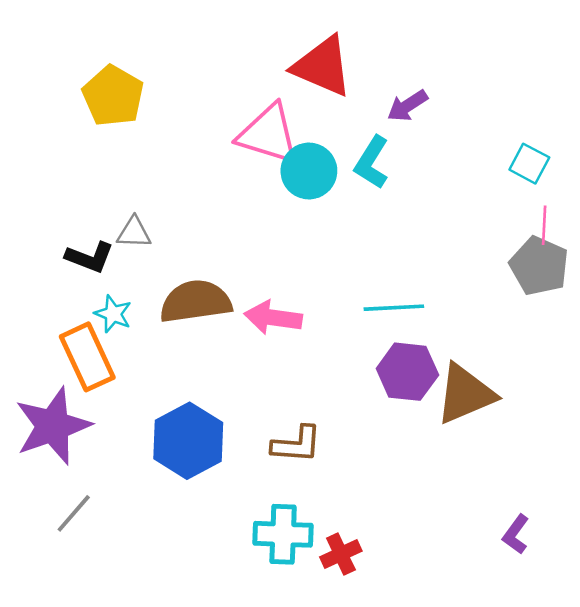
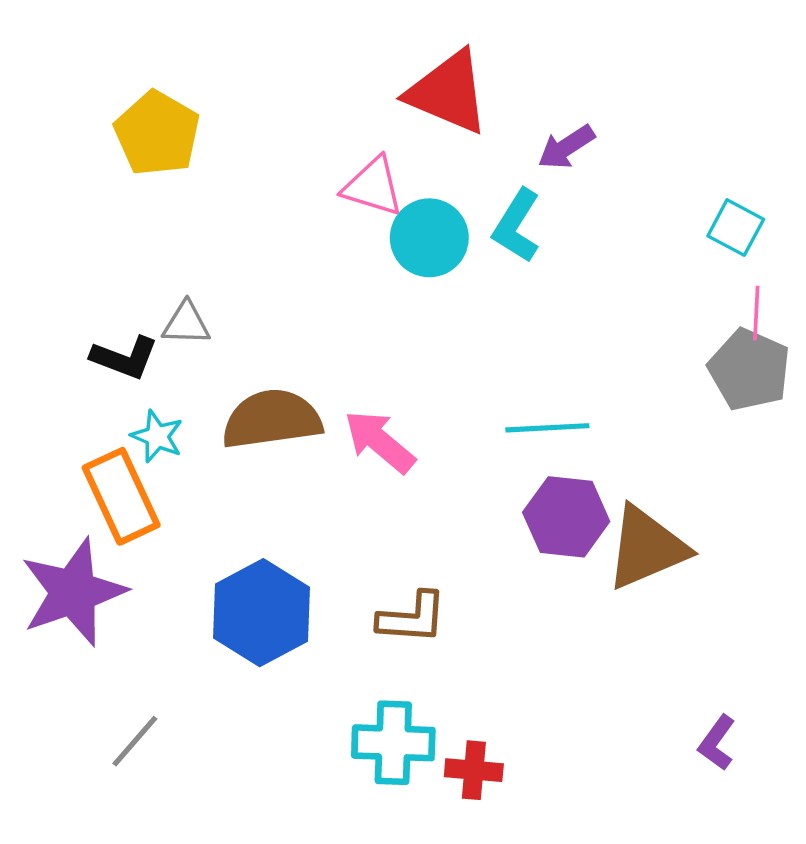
pink triangle: (268, 134) -> (373, 186), size x0.7
pink arrow: (273, 318) -> (380, 442), turned 32
gray line: (74, 513) -> (135, 741), moved
red cross: (341, 554) -> (474, 770), turned 30

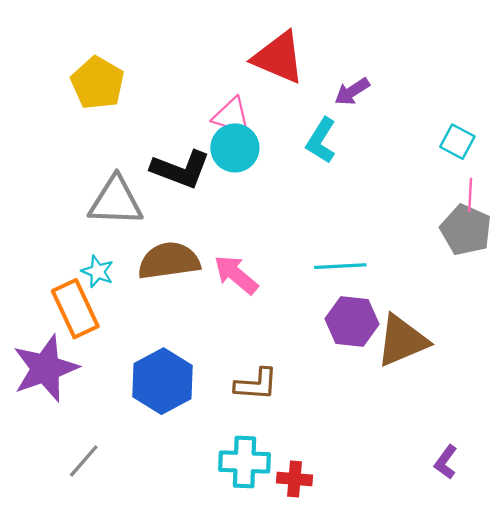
cyan circle: (429, 238) -> (235, 148), moved
gray triangle: (186, 323) -> (116, 201), size x1.8
black L-shape: (125, 358) -> (181, 169), moved, size x1.4

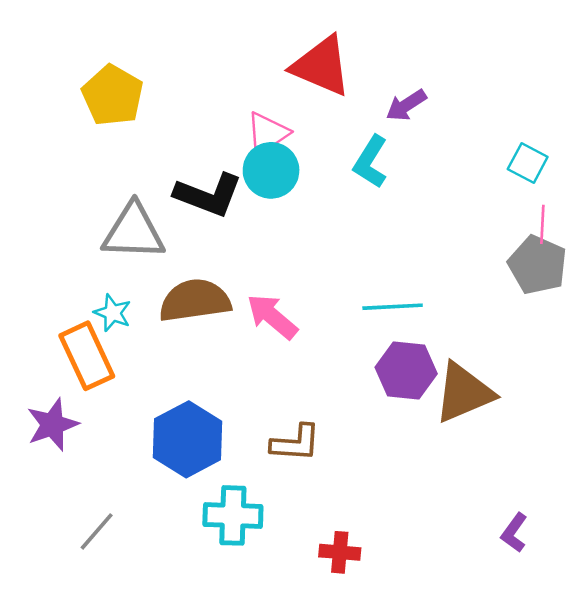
pink triangle: (232, 116) -> (267, 134), turned -51
purple star: (45, 368) -> (52, 425), size x0.7
cyan cross: (244, 462) -> (233, 515), moved

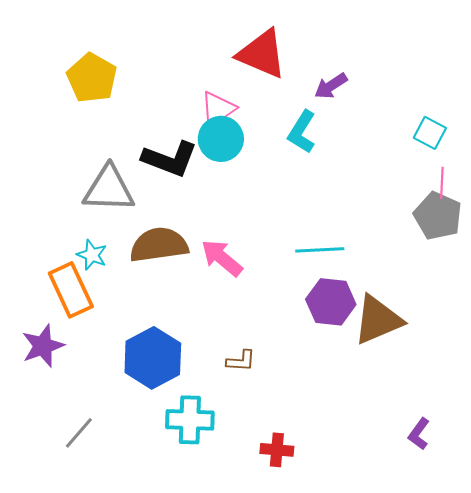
brown L-shape: (296, 443) -> (241, 361), size x0.7

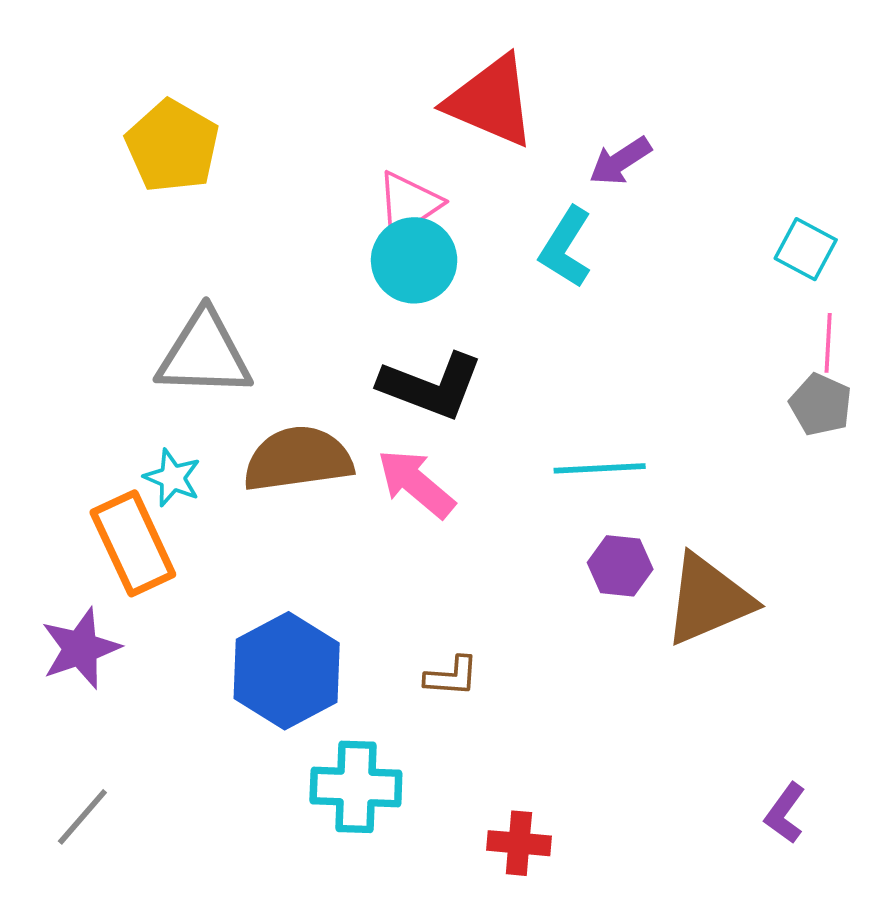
black L-shape: (170, 159) -> (431, 386), moved
gray pentagon: (438, 216) -> (821, 405), size x0.7
purple hexagon: (331, 302) -> (620, 566), size x0.7
gray line: (79, 433) -> (82, 817), moved

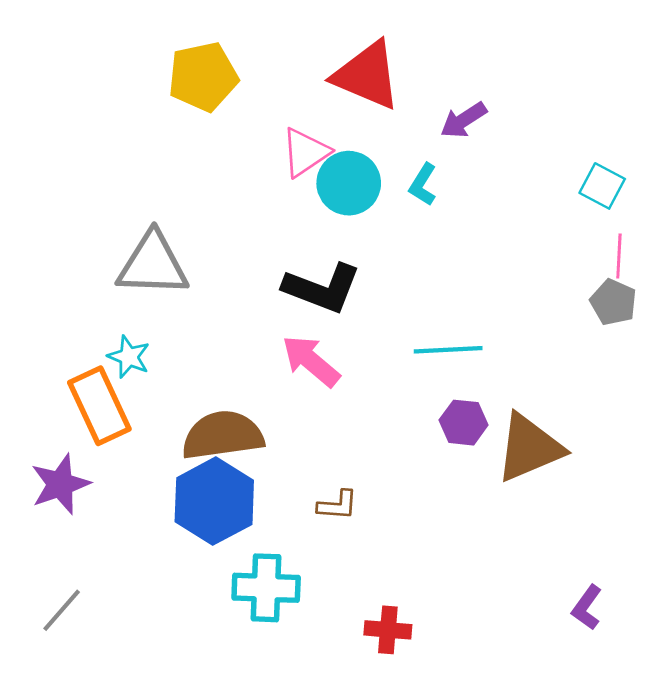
yellow pentagon: (172, 146) -> (203, 77), moved, turned 30
cyan L-shape: (566, 247) -> (423, 185), size x0.7
cyan circle: (414, 260) -> (349, 183), moved
brown semicircle: (298, 459) -> (223, 435), moved

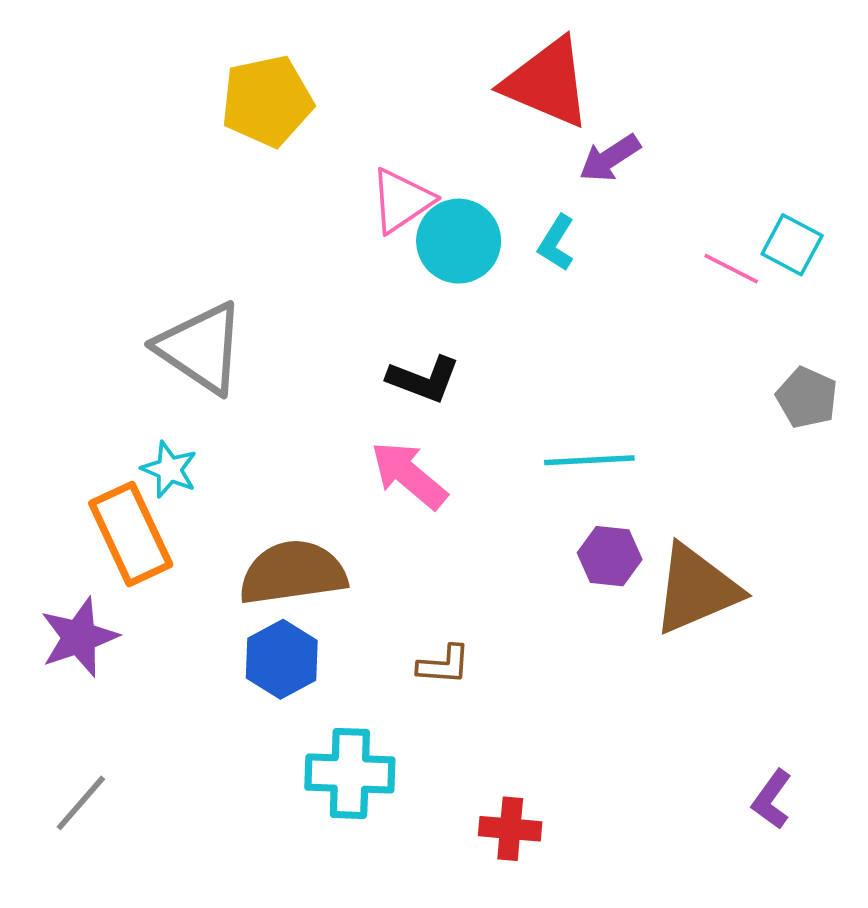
red triangle: (367, 75) -> (547, 83), moved
pink line: (619, 256) -> (731, 269), moved, turned -66
gray triangle: (153, 264) -> (201, 348), turned 32
black L-shape: (322, 288) -> (424, 379), size x0.7
blue hexagon: (214, 501) -> (282, 659), size x0.7

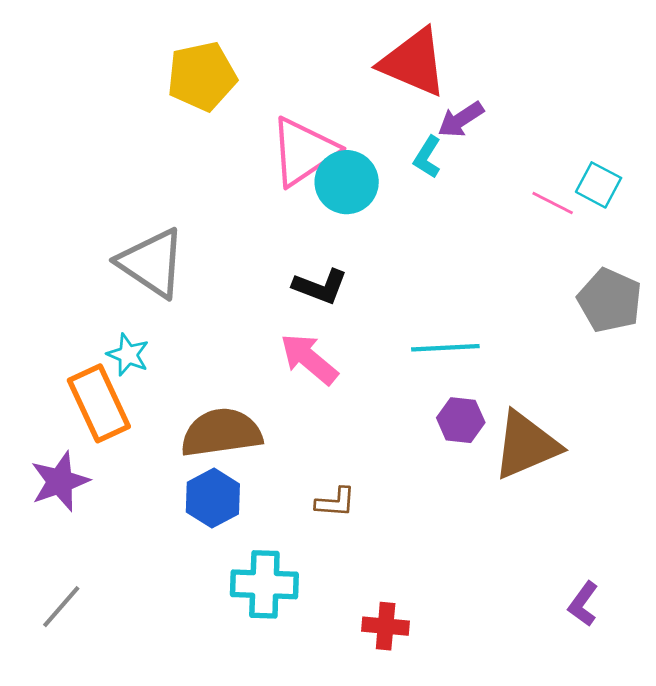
pink triangle: (401, 201) -> (303, 151), size x1.4
cyan L-shape: (556, 243) -> (427, 157), moved
gray pentagon: (807, 398) -> (610, 300), size x1.4

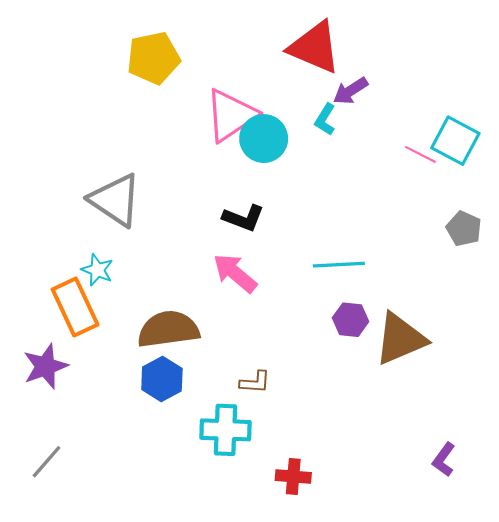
cyan square: (599, 185) -> (455, 141), size x1.4
gray pentagon: (610, 300) -> (464, 229), size x0.7
cyan cross: (264, 584) -> (226, 430), moved

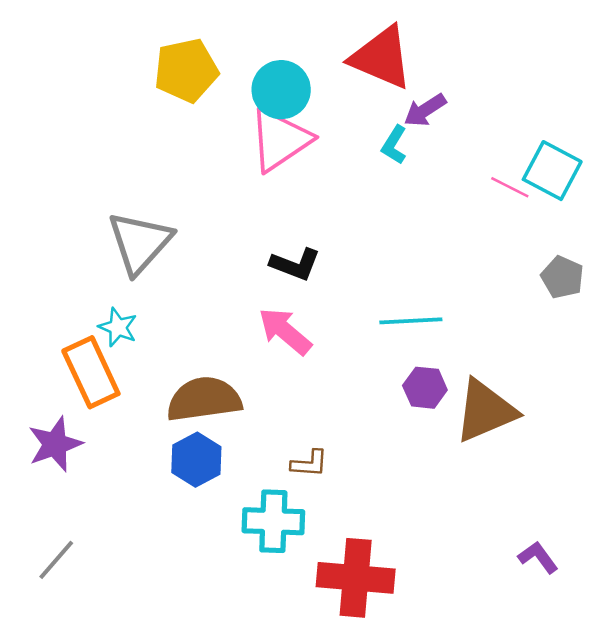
cyan circle: (264, 139) -> (281, 90), moved
gray triangle: (115, 200) -> (140, 243), turned 38
purple L-shape: (444, 460) -> (538, 557), turned 108
red cross: (293, 477) -> (356, 578), size x1.8

